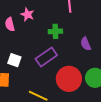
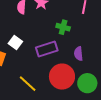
purple semicircle: (86, 44) -> (78, 54), moved

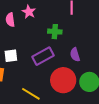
white square: (15, 43) -> (11, 56), turned -32

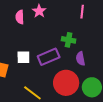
green cross: (55, 32) -> (69, 40), moved
white square: (11, 56) -> (23, 57), moved

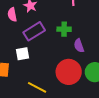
purple rectangle: (49, 57) -> (34, 31), moved

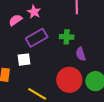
pink semicircle: (12, 15) -> (15, 20), turned 64

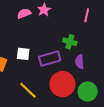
purple rectangle: (37, 38) -> (50, 59), moved

